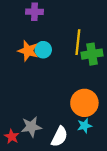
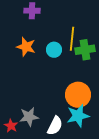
cyan circle: (43, 50) -> (54, 50), moved
cyan star: (84, 126) -> (78, 116), size x1.6

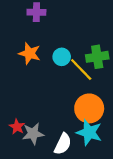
yellow line: (72, 39) -> (81, 69), moved, turned -50
cyan star: (78, 116) -> (89, 132), turned 30
red star: (11, 126) -> (17, 127), moved

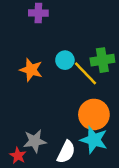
orange star: (30, 53) -> (31, 70), moved
red star: (17, 127) -> (18, 156), moved

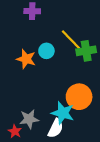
cyan circle: (65, 60) -> (46, 51), moved
yellow line: (85, 73) -> (71, 40), moved
cyan star: (94, 140) -> (63, 113), moved

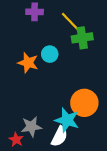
yellow line: (71, 40) -> (71, 23), moved
green cross: (86, 51) -> (82, 38), moved

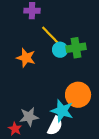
yellow line: (71, 23) -> (51, 36), moved
green cross: (82, 38) -> (76, 48), moved
cyan circle: (50, 54) -> (60, 50), moved

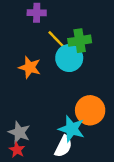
green cross: (76, 48) -> (80, 41), moved
cyan circle: (60, 50) -> (69, 58), size x1.5
gray star: (29, 117) -> (19, 132), moved, turned 30

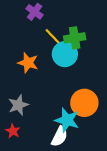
purple cross: (37, 13) -> (35, 12), turned 35
gray star: (19, 132) -> (18, 105), moved, turned 30
red star: (17, 150) -> (13, 131), moved

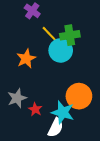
orange star: (28, 63) -> (26, 59), turned 30
red star: (13, 131) -> (35, 109), moved

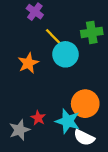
green cross: (70, 35) -> (92, 32), moved
gray star: (17, 98) -> (20, 130), moved
white semicircle: (56, 128) -> (84, 138), moved, turned 90

